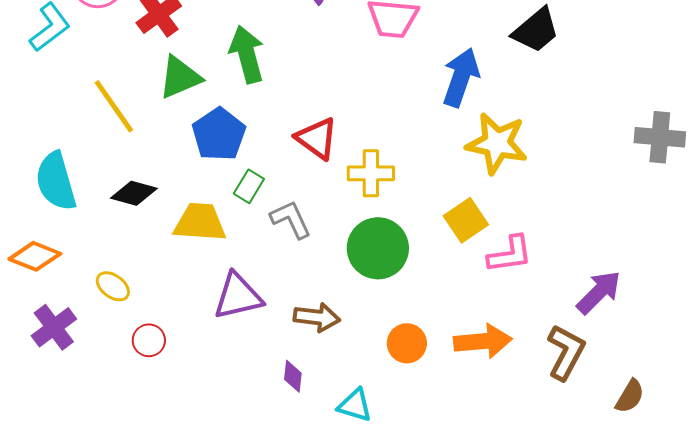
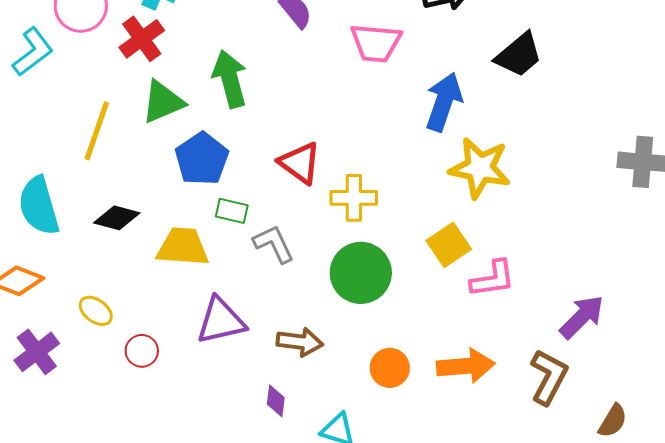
yellow line: (114, 106) -> (97, 131), turned 54
green rectangle: (249, 186) -> (232, 211), turned 72
red circle: (149, 340) -> (142, 351), moved

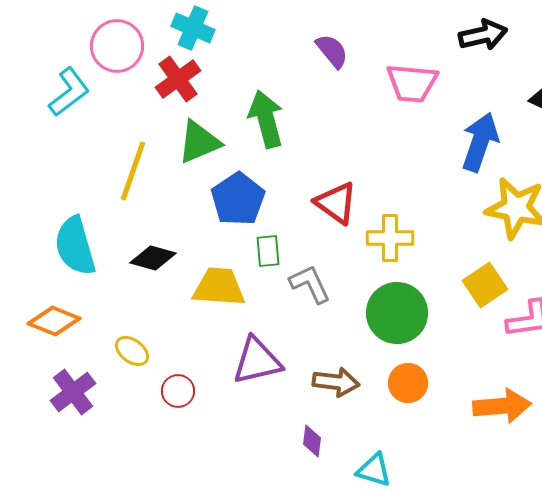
green rectangle: (232, 211) -> (268, 251), turned 72
orange circle: (390, 368) -> (408, 383), moved

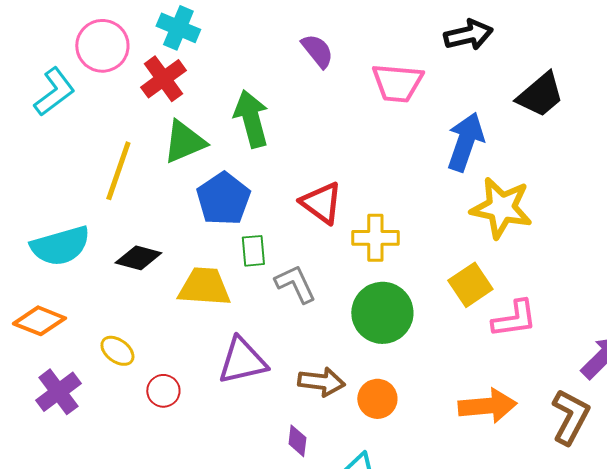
cyan semicircle: (75, 246) -> (60, 246), turned -90
orange circle: (408, 383) -> (377, 399), moved

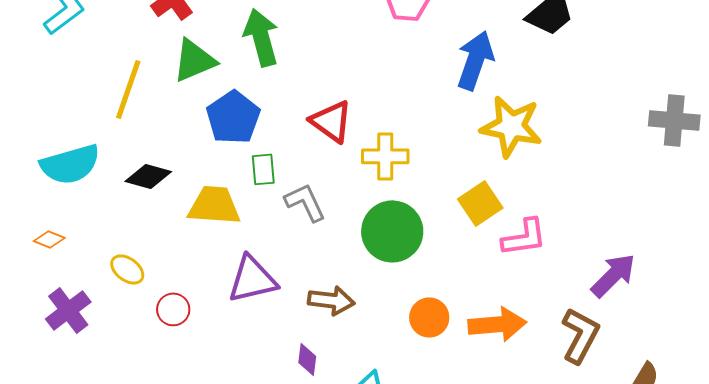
orange diamond: (39, 321) -> (49, 239), size x0.6
orange circle: (377, 399) -> (429, 317), moved

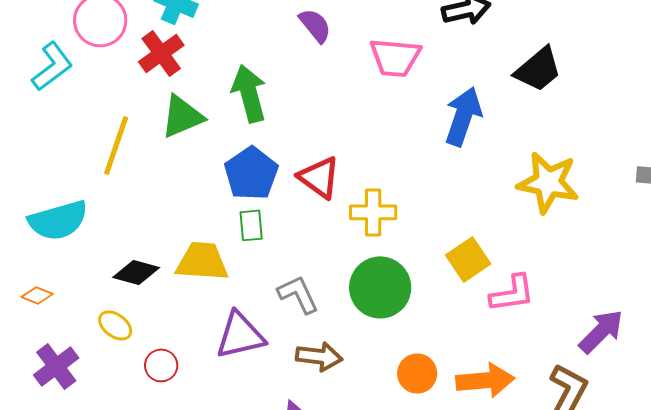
blue pentagon: (233, 117) -> (251, 173), moved
yellow star: (511, 126) -> (548, 182), moved
black diamond: (148, 176) -> (136, 272), moved
gray L-shape: (305, 202) -> (298, 294), moved

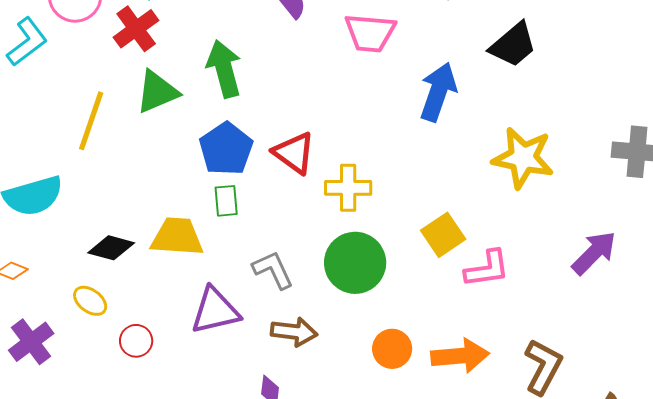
purple arrow: (601, 331) -> (594, 253), moved

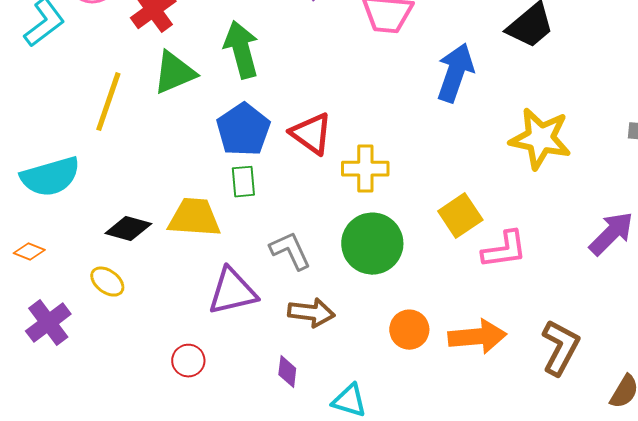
red circle: (136, 341) -> (188, 361), moved

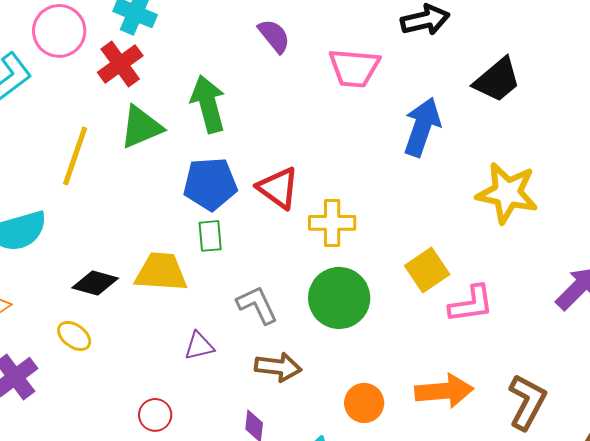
blue pentagon: (243, 130) -> (210, 184), turned 30
purple triangle: (232, 292) -> (199, 346), size x0.6
orange circle: (409, 330) -> (364, 403), moved

